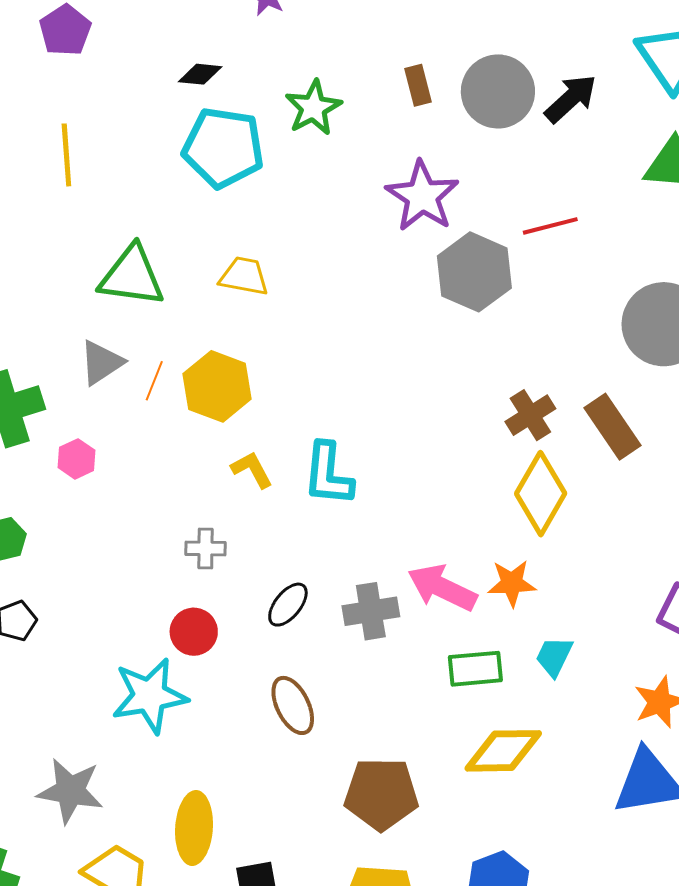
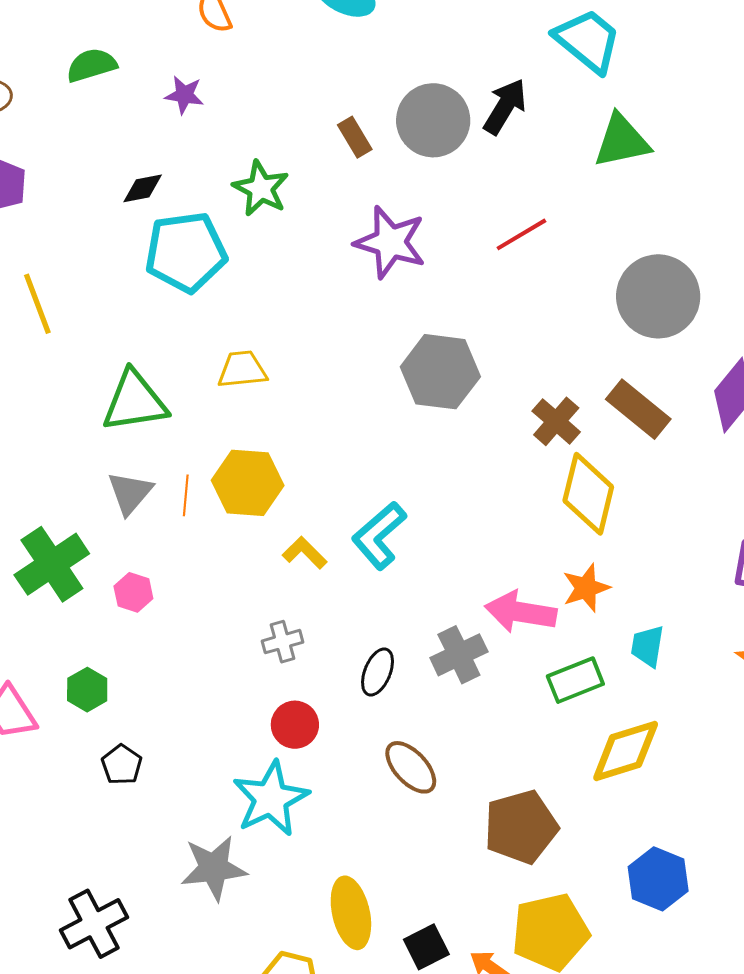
gray hexagon: (474, 272) -> (440, 372), moved
cyan L-shape: (328, 474) -> (379, 536), turned 60
gray star: (70, 791) -> (214, 868), moved

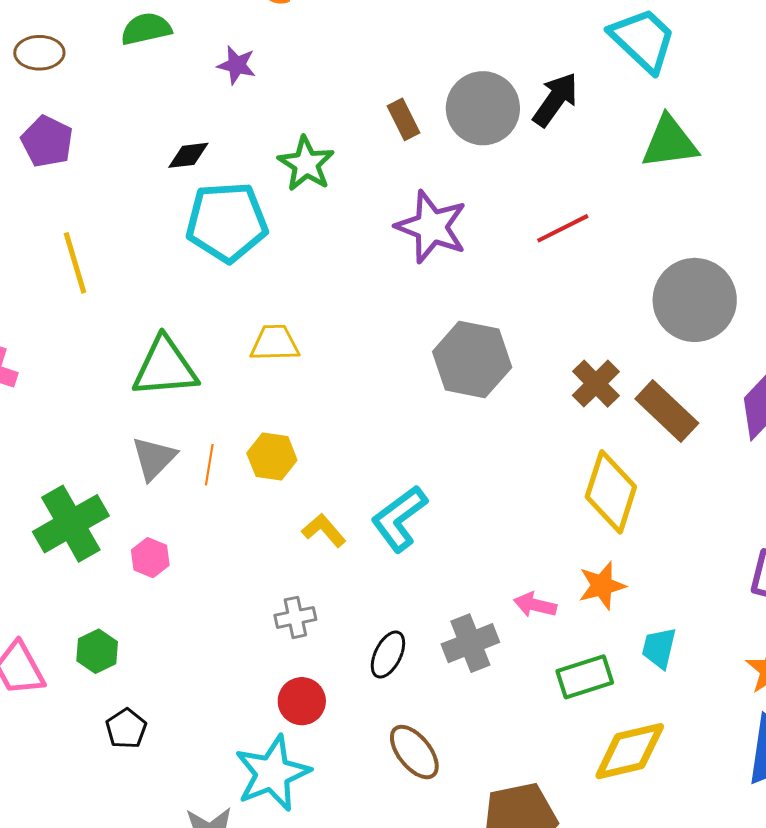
brown cross: (556, 421) -> (596, 384), moved
yellow hexagon: (248, 483) -> (272, 457), size x0.7
pink arrow: (521, 612) -> (535, 605), size x0.6

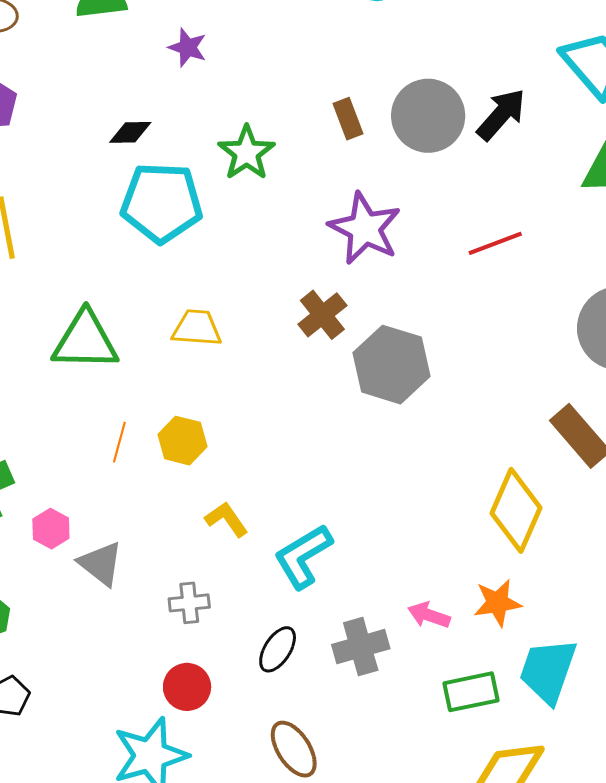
brown cross: (596, 384) -> (322, 315), moved
gray triangle: (154, 458) -> (101, 564), moved, turned -42
cyan L-shape: (399, 519) -> (303, 556), moved
cyan trapezoid: (659, 648) -> (548, 671), size x1.6

